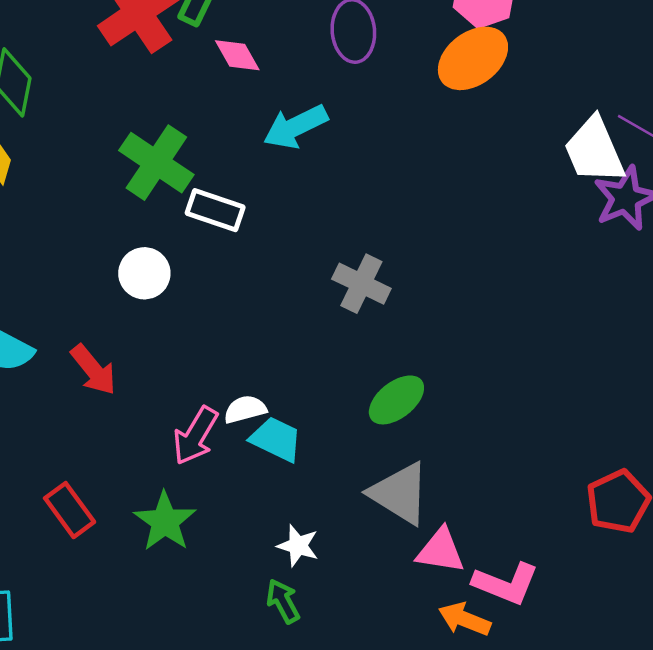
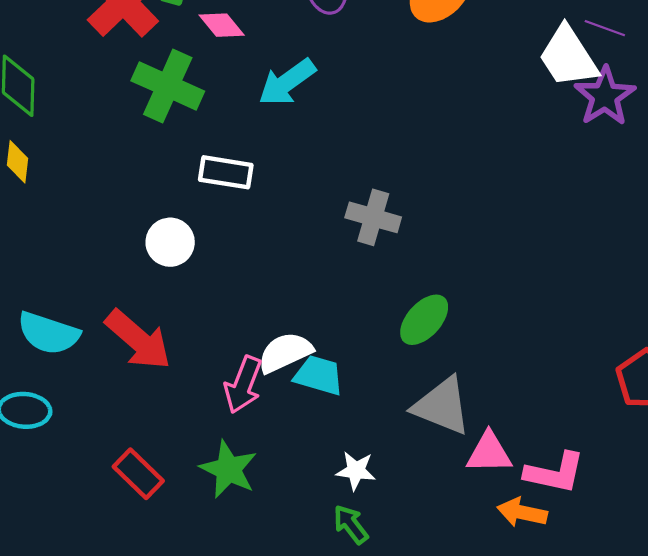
green cross: (156, 163) -> (168, 86), moved
red arrow: (94, 370) -> (138, 340), size x1.4
white semicircle: (245, 409) -> (285, 352), size x1.4

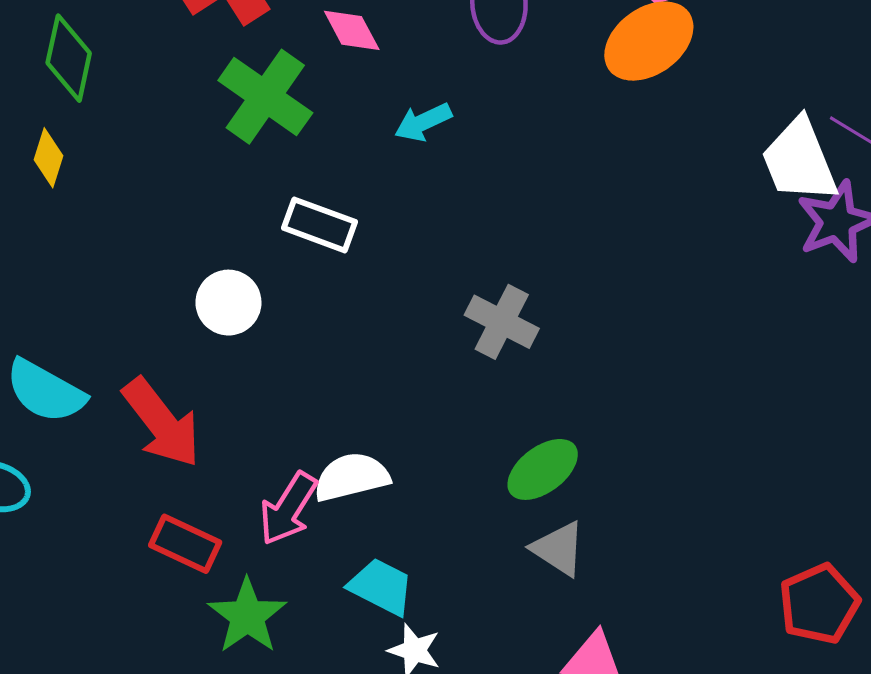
cyan arrow: (287, 82) -> (423, 122), size x0.7
cyan trapezoid: (319, 375) -> (381, 587), moved
gray triangle: (442, 406) -> (559, 549), moved, size x0.7
red rectangle: (138, 474) -> (185, 544), moved, turned -30

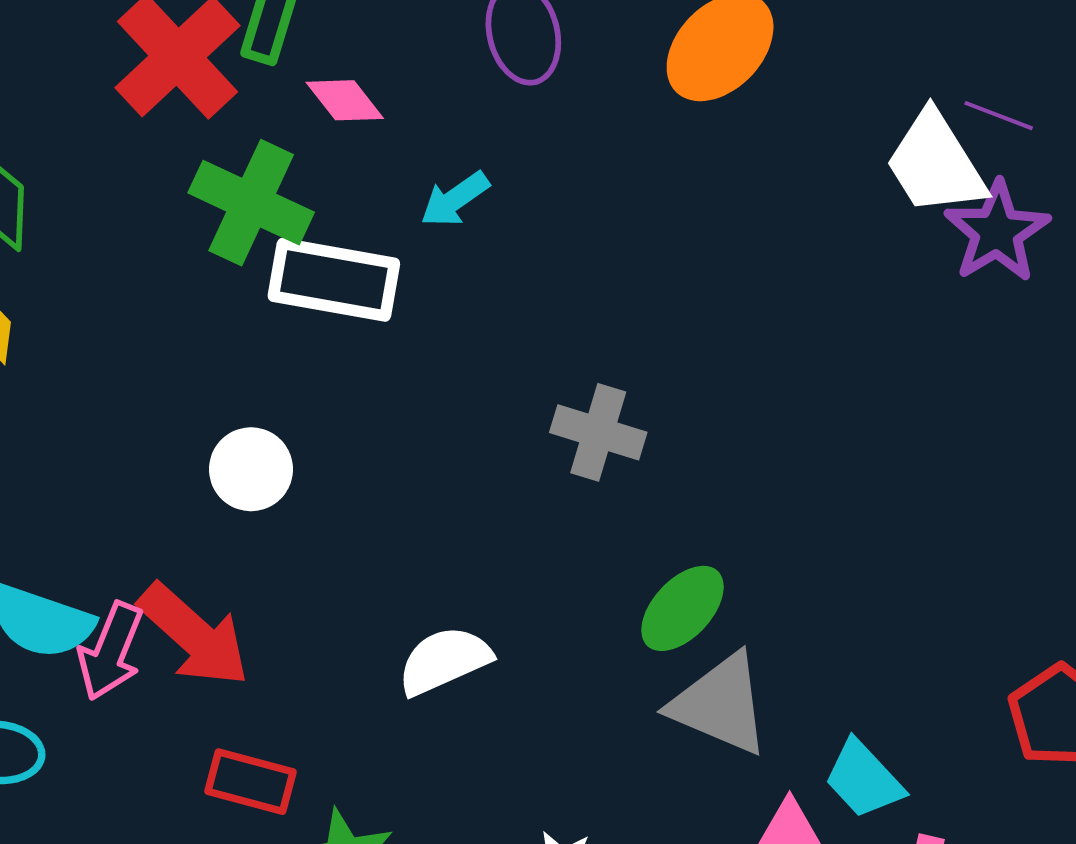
white rectangle: (319, 225) -> (334, 280), moved, size x1.4
pink arrow: (288, 509) -> (111, 651), moved
gray triangle: (559, 549) -> (720, 704), size x1.5
cyan trapezoid: (381, 587) -> (864, 779), moved, turned -150

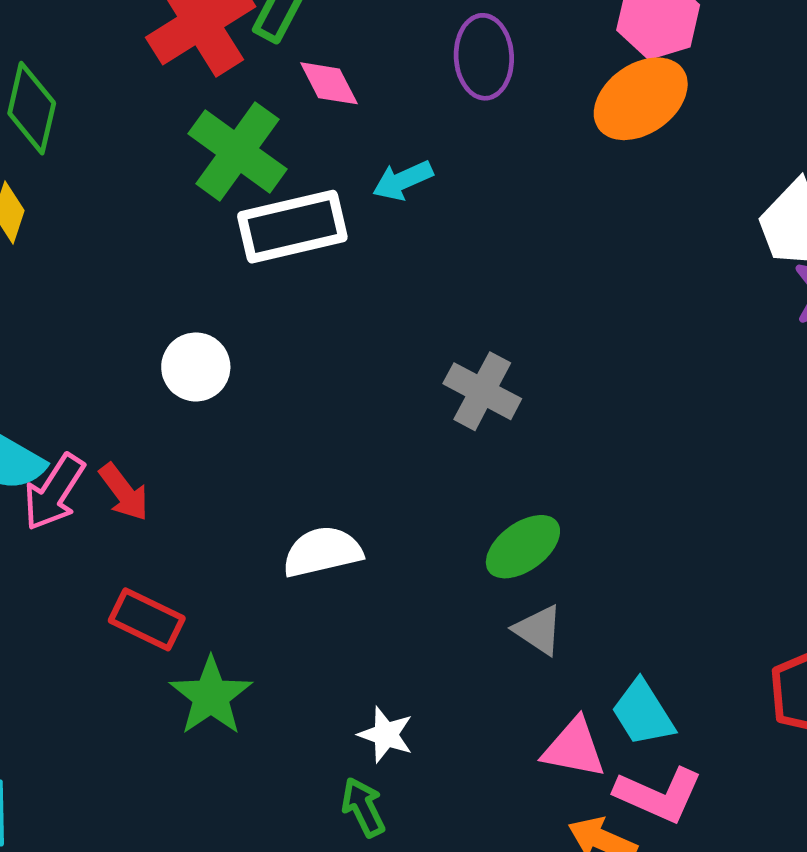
white rectangle: (334, 280) -> (292, 227), turned -34
red arrow: (194, 635) -> (124, 492), size x0.6
gray triangle: (720, 704) -> (538, 630), size x0.6

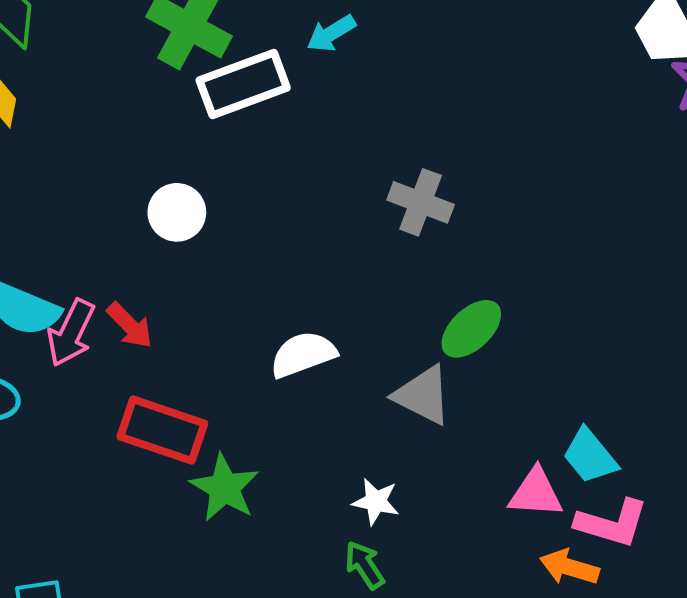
red rectangle: (147, 619) -> (162, 430), size x1.4
gray triangle: (538, 630) -> (423, 395), moved, size x1.4

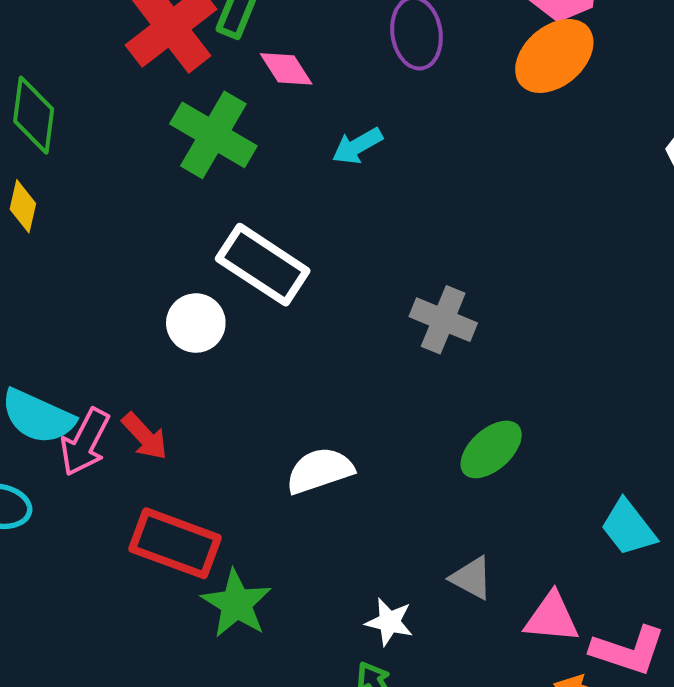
white rectangle: (243, 84) -> (263, 265), moved, turned 52
gray triangle: (423, 395) -> (472, 578), moved, size x0.7
cyan trapezoid: (590, 456) -> (628, 528), moved

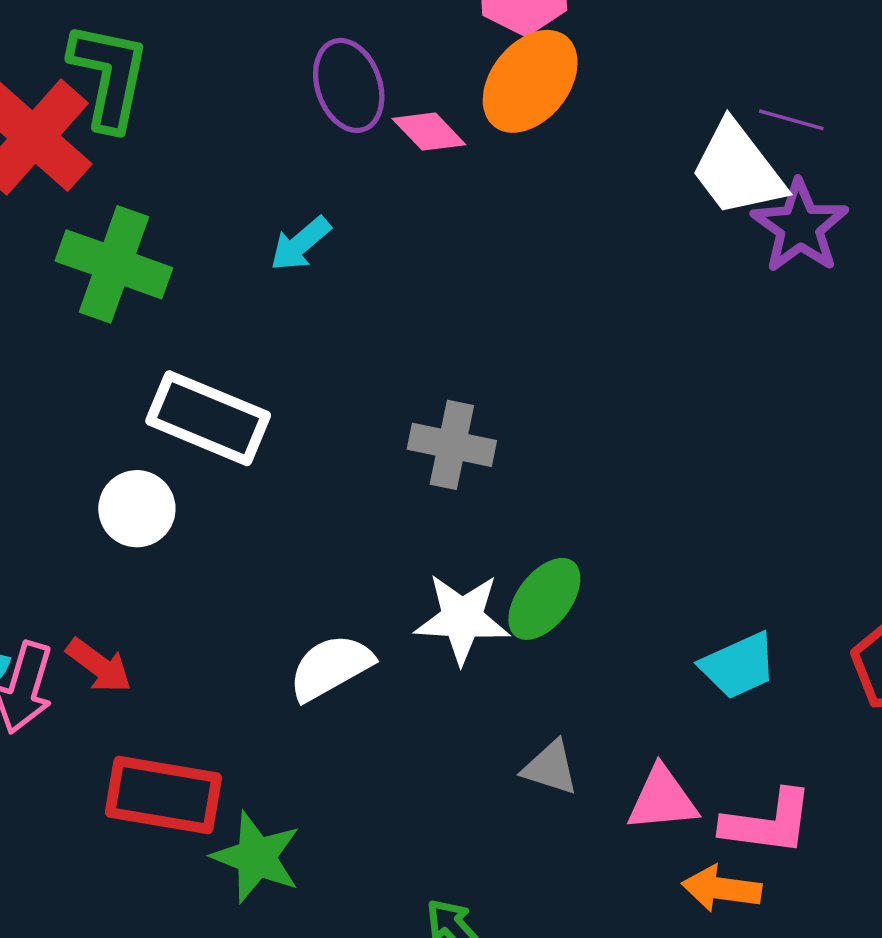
pink diamond: (286, 69) -> (429, 132), moved
cyan trapezoid: (628, 528) -> (739, 666), turned -66
white star: (389, 622) -> (462, 618), moved, size x1.5

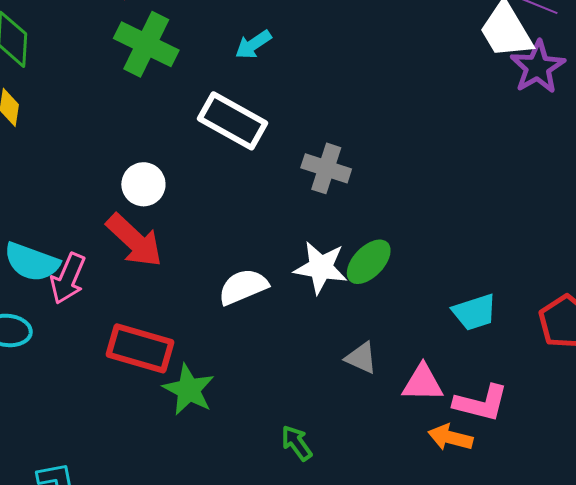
white rectangle: (208, 418) -> (232, 121), moved
red arrow: (99, 666) -> (134, 240), moved, size x1.6

